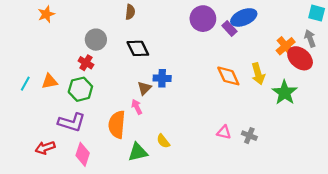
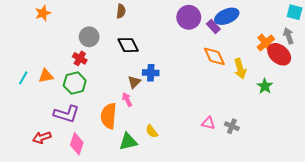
orange diamond: (228, 76) -> (214, 56), moved
green star: (285, 93) -> (265, 86), size x0.7

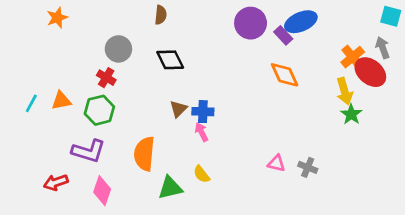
yellow arrow: (240, 69) -> (344, 91), moved
blue cross: (151, 73) -> (203, 112), moved
pink arrow: (127, 99) -> (202, 132), moved

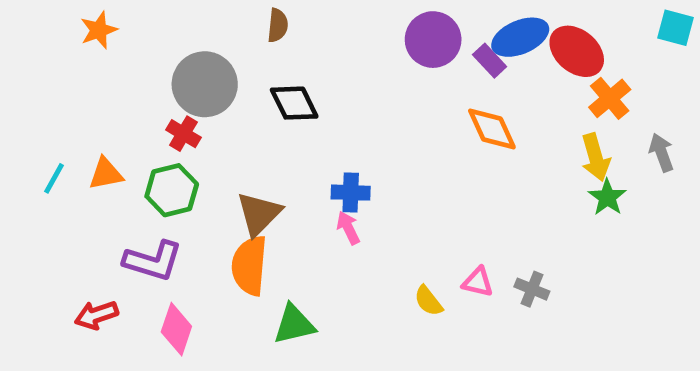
gray arrow: (383, 48) -> (661, 153), moved
gray circle: (118, 49) -> (205, 84), size x1.4
red ellipse: (370, 72) -> (577, 51), moved
brown triangle: (178, 109) -> (259, 214), moved, size x1.5
yellow semicircle: (202, 174) -> (428, 301), moved

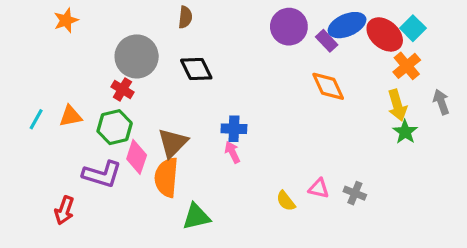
cyan square: (676, 28) -> (413, 28), moved, turned 30
red arrow: (96, 315) -> (64, 210), turned -52
pink diamond: (176, 329) -> (137, 157), moved

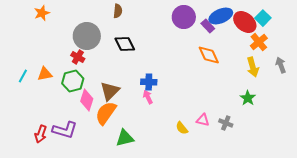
green star: (405, 132) -> (248, 98), moved
purple L-shape: (102, 174) -> (65, 130), moved
orange semicircle: (166, 177) -> (106, 113), turned 30

